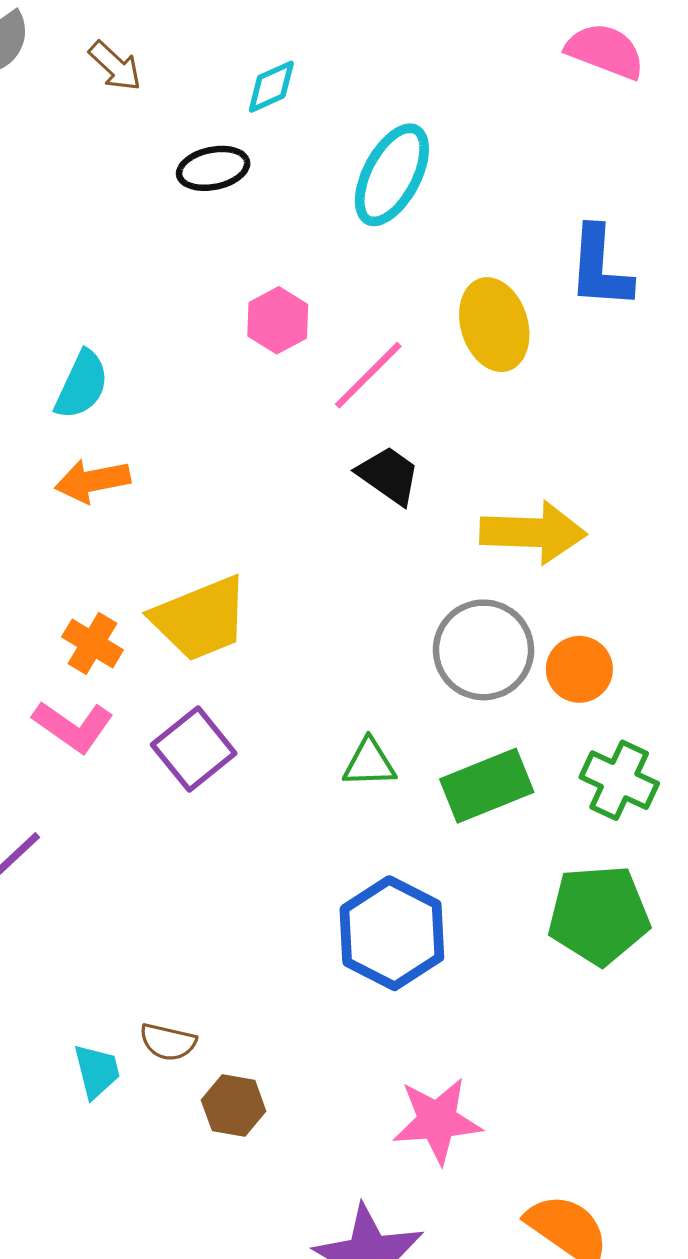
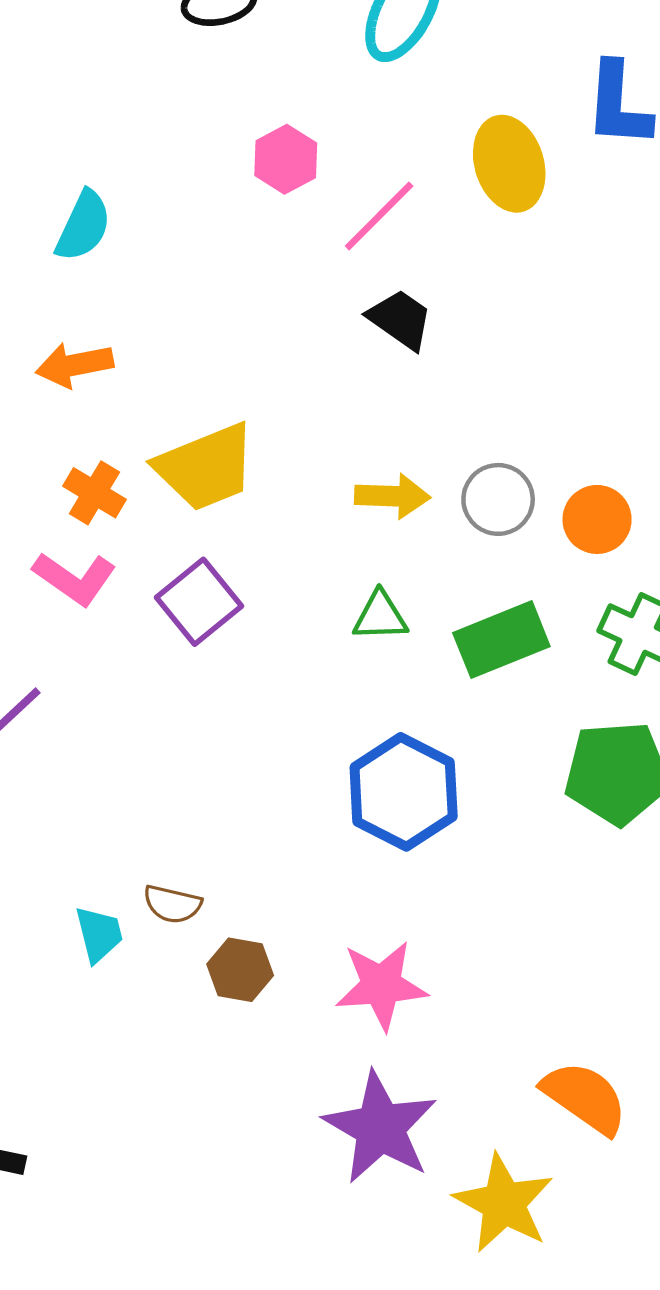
orange arrow: (92, 481) -> (74, 365), moved
yellow arrow: (533, 532) -> (392, 496), moved, size x0.7
gray circle: (483, 650) -> (498, 499), size x0.7
pink star: (437, 1121) -> (381, 985), moved

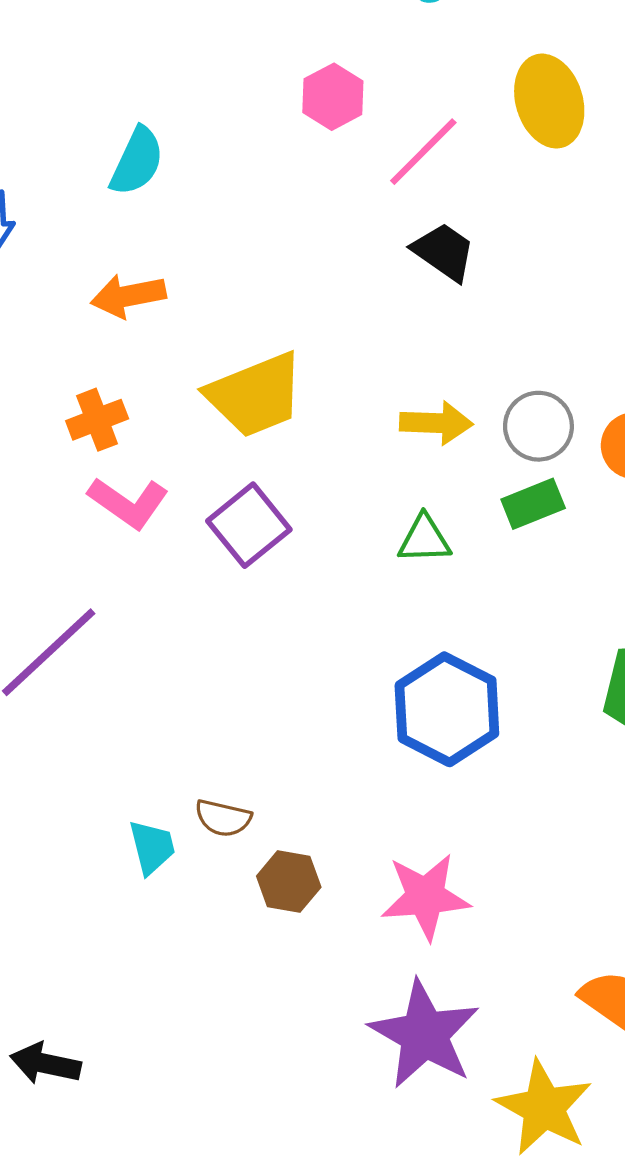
orange cross: (94, 493) -> (97, 420), moved, turned 38
green rectangle: (501, 640) -> (533, 504), moved, size x0.7

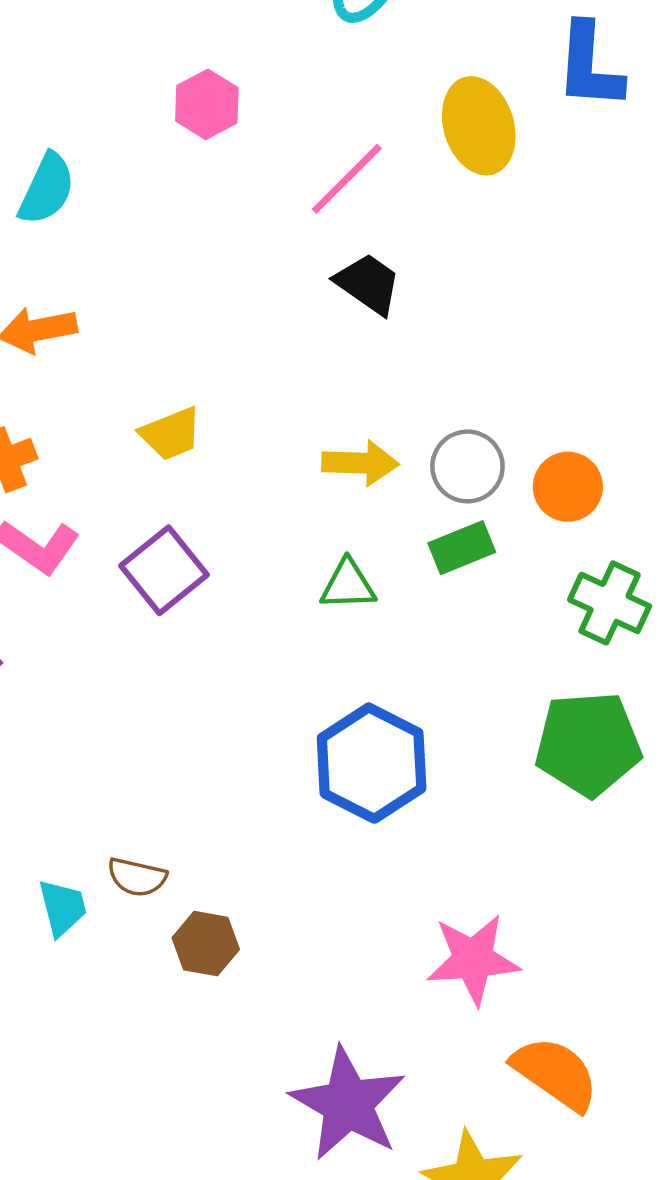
pink hexagon: (333, 97) -> (207, 104), moved
yellow trapezoid: (255, 395) -> (171, 434), size x0.6
pink star: (425, 897) -> (473, 959), moved

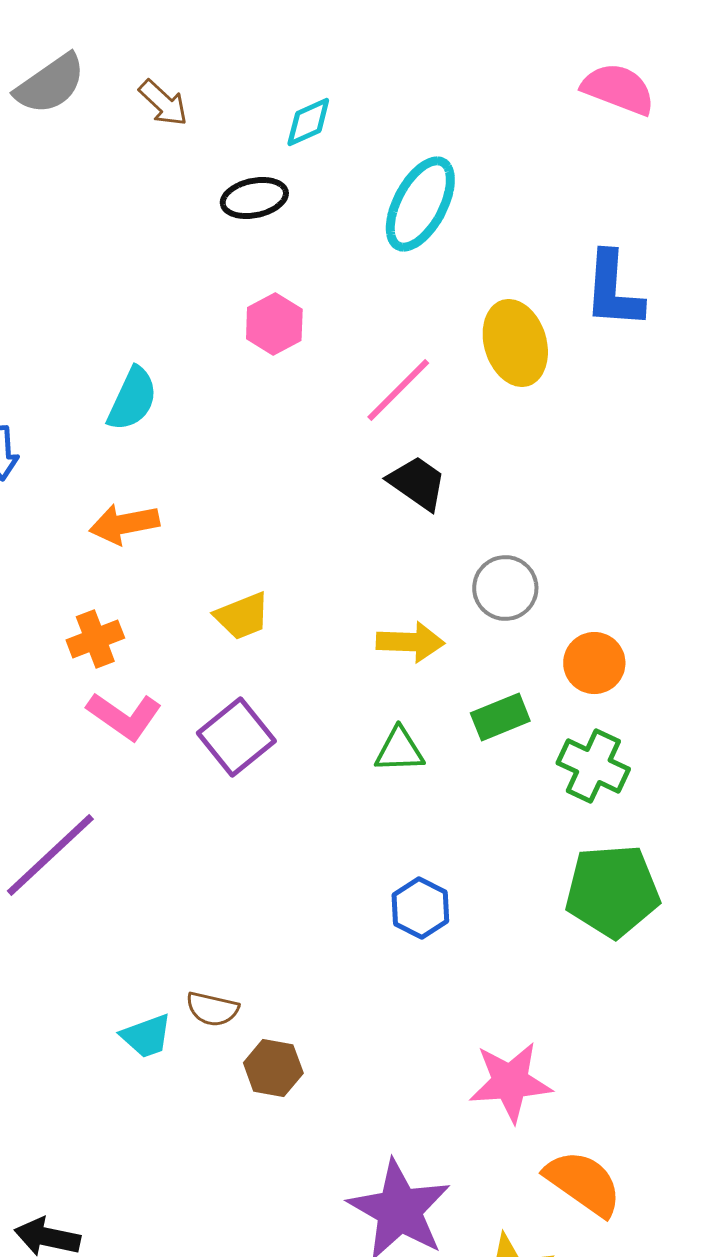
gray circle: (467, 466) -> (505, 588), moved
green cross: (610, 603) -> (593, 766), moved
blue hexagon: (372, 763) -> (420, 908), size x0.6
cyan trapezoid: (62, 907) -> (146, 1036), turned 84

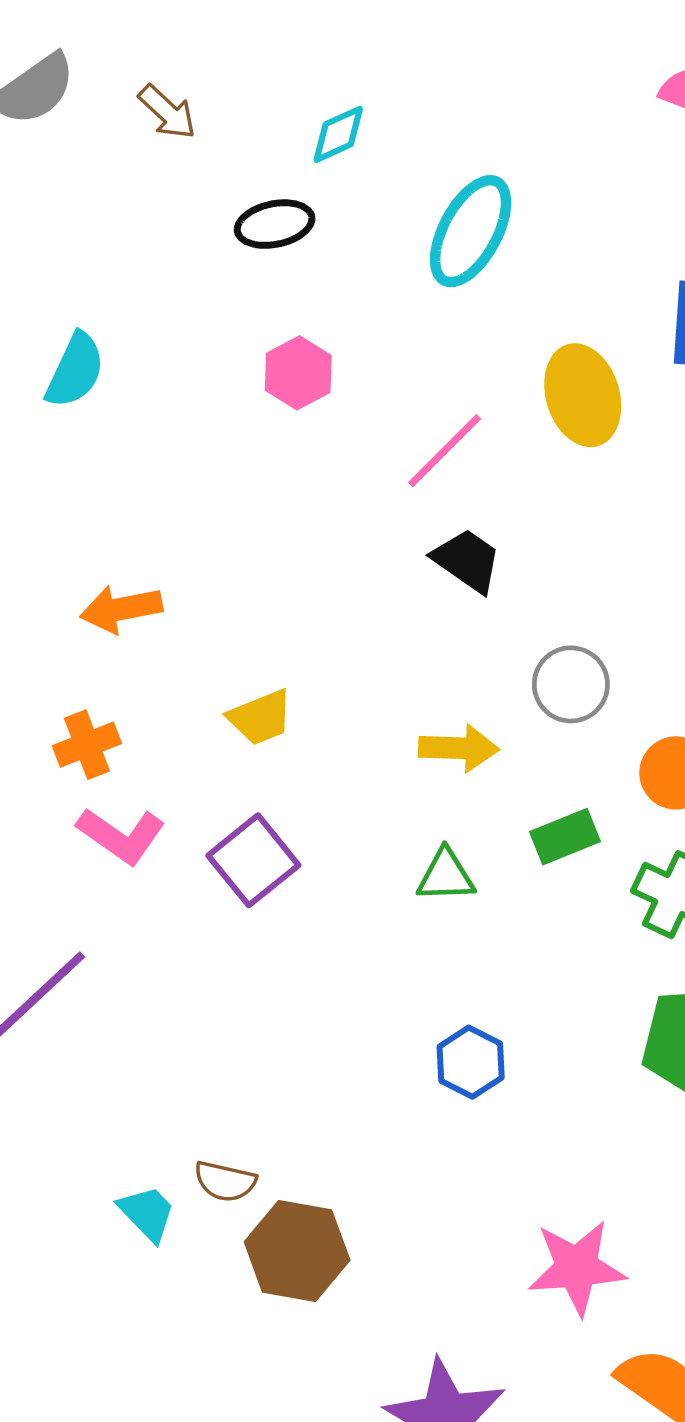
cyan semicircle: (132, 399) -> (75, 370), moved
cyan trapezoid: (146, 1036) -> (147, 1213), turned -114
brown hexagon: (273, 1068) -> (297, 1251), size x1.5

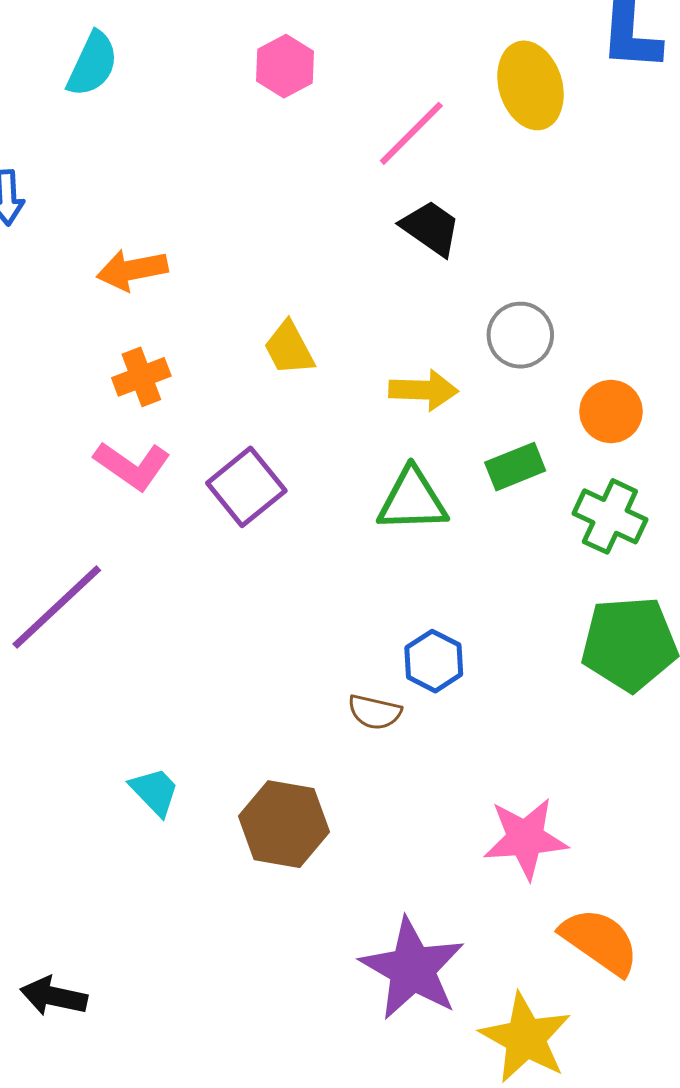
yellow trapezoid: (260, 717) -> (289, 348), moved, turned 84
orange cross: (87, 745) -> (141, 377), moved
green triangle: (446, 876) -> (412, 500), size x1.4
brown semicircle: (225, 1181) -> (375, 712), moved

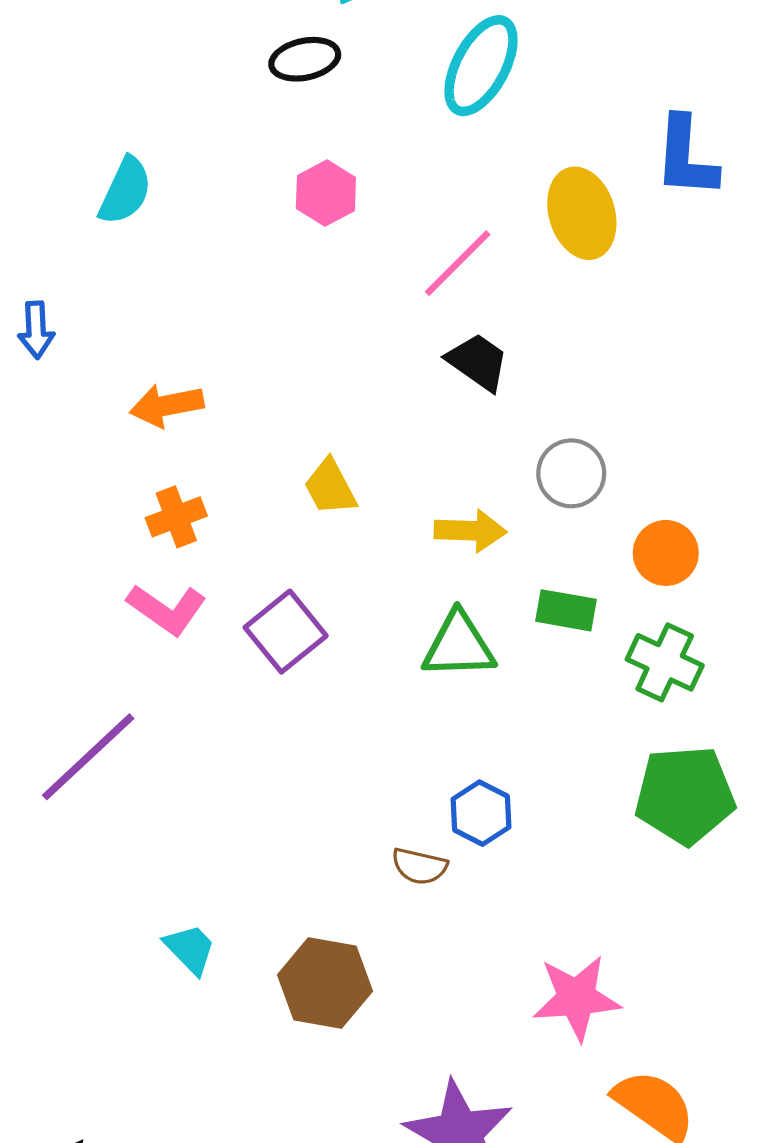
green rectangle: (515, 467) -> (566, 610), turned 32

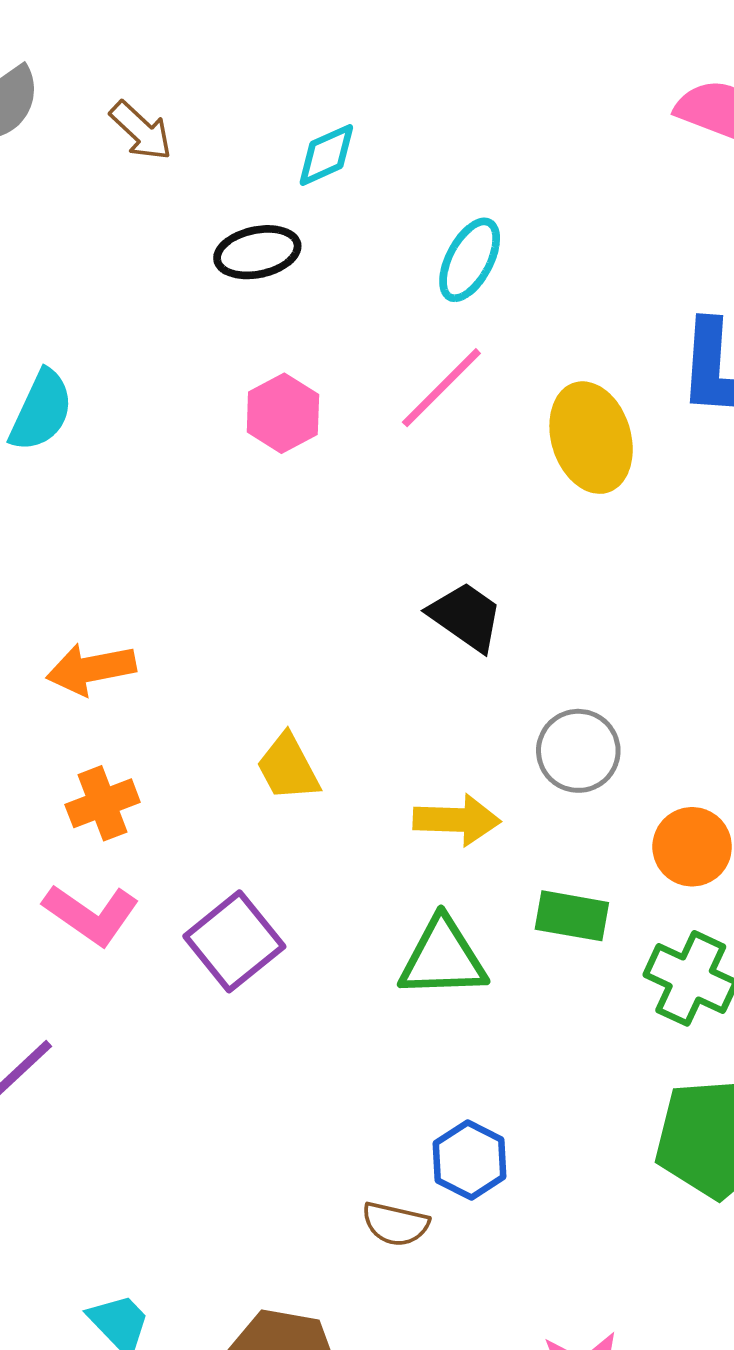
cyan ellipse: (481, 66) -> (470, 260), size x0.7
pink line: (458, 263) -> (441, 388), moved

